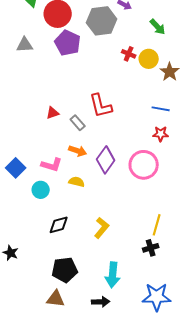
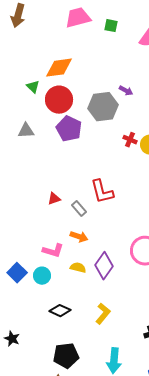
purple diamond: (106, 160) -> (104, 266), moved
blue square: (16, 168) -> (17, 273), moved
black diamond: (59, 225) -> (60, 311), turned 40

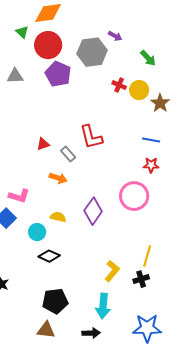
orange arrow: (79, 237) -> (58, 178), moved
pink L-shape: (53, 251) -> (19, 196), moved
yellow semicircle: (78, 268) -> (58, 217), moved
cyan circle: (42, 276) -> (37, 232), moved
yellow L-shape: (103, 314) -> (112, 271), moved

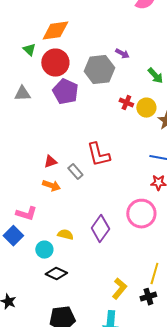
orange arrow: (58, 178) -> (51, 186), moved

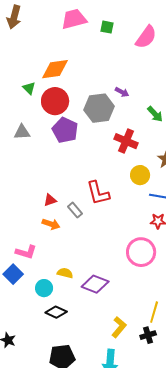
red cross: (126, 103) -> (126, 141), size x1.6
yellow circle: (146, 108) -> (140, 175), moved
purple diamond: (100, 229) -> (95, 284), moved, turned 76

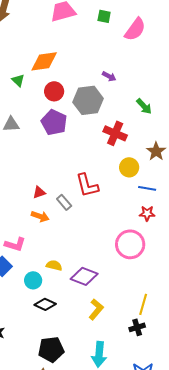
green square: (107, 27) -> (104, 16), moved
purple arrow: (122, 92) -> (109, 76), moved
red circle: (55, 101) -> (54, 91), moved, size x0.7
yellow L-shape: (119, 327) -> (96, 309), moved

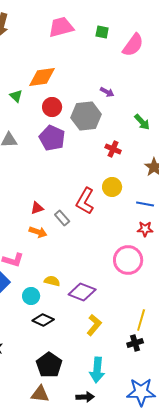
red cross: (115, 133) -> (113, 149), size x0.7
yellow circle: (129, 167) -> (112, 187), moved
red L-shape: (87, 185) -> (85, 201), turned 44
black pentagon: (51, 349) -> (49, 365), turned -30

